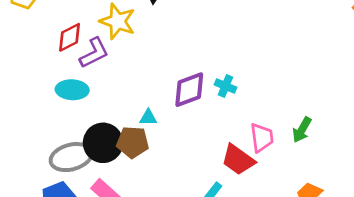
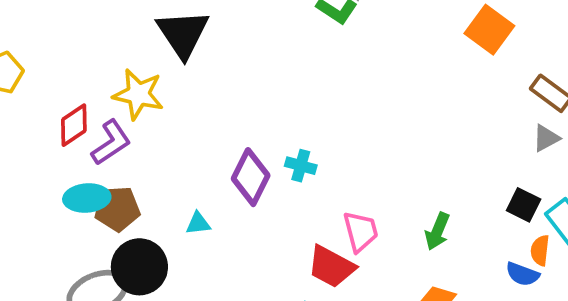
purple diamond: (189, 90) -> (251, 177), turned -36
green arrow: (302, 130) -> (437, 231), moved
brown pentagon: (133, 142) -> (117, 209), moved

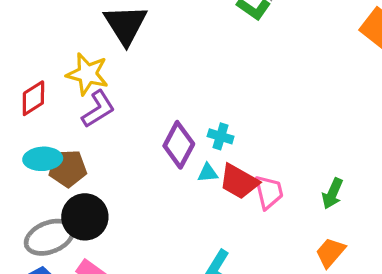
purple L-shape: (111, 143) -> (98, 109), moved
cyan triangle: (198, 223) -> (208, 173), moved
red trapezoid: (331, 267) -> (239, 182), moved

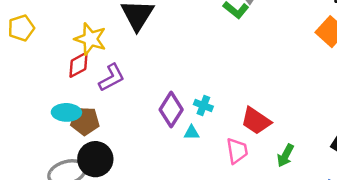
yellow star: (87, 74) -> (90, 39), moved
red diamond: (33, 98) -> (78, 65), moved
red trapezoid: (239, 182) -> (256, 121), moved

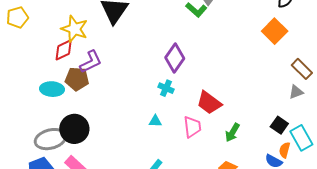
purple diamond: (171, 110) -> (175, 58), moved
brown pentagon: (85, 121) -> (77, 79), moved
cyan triangle: (192, 133) -> (155, 121), moved

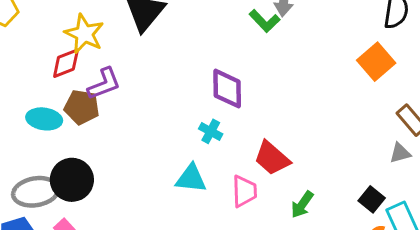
purple diamond: (175, 58) -> (227, 89), turned -40
cyan triangle: (155, 121) -> (191, 178), size x1.6

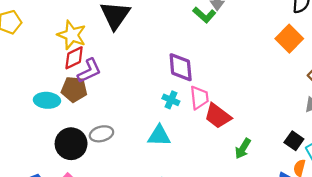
red diamond: (66, 63) -> (74, 58), moved
pink trapezoid: (244, 191) -> (199, 98), moved
gray ellipse: (36, 192) -> (101, 134), moved, size x0.7

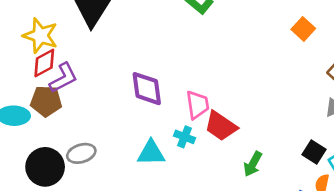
orange square: (289, 39) -> (303, 29), size x0.7
purple diamond: (181, 67) -> (147, 89), moved
cyan cross: (171, 100) -> (184, 137), moved

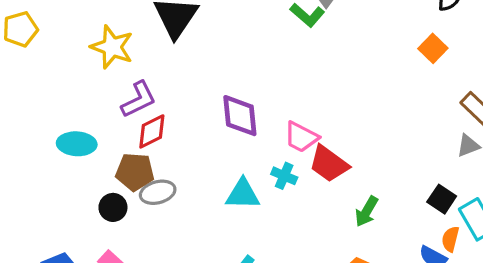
red diamond: (44, 63) -> (152, 131), moved
brown pentagon: (46, 101) -> (135, 172), moved
pink trapezoid: (197, 105) -> (301, 137), turned 124
black circle: (45, 167) -> (113, 207), size x0.6

